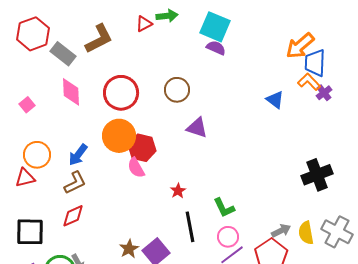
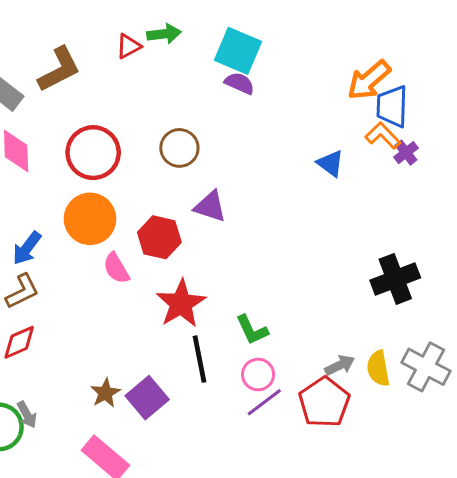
red hexagon: (142, 148) -> (159, 237), moved
red star: (178, 191) -> (181, 304), size x2.0

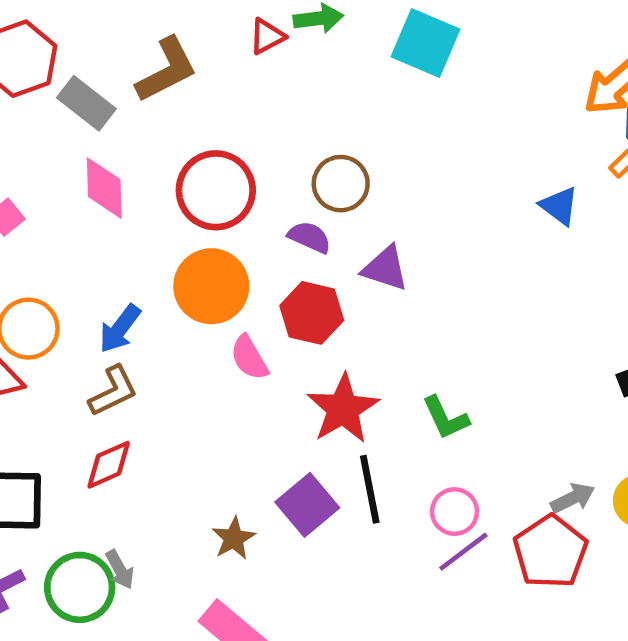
purple semicircle: (240, 83) -> (309, 237), moved
green L-shape: (252, 330) -> (446, 418), moved
purple square: (147, 398) -> (307, 505), moved

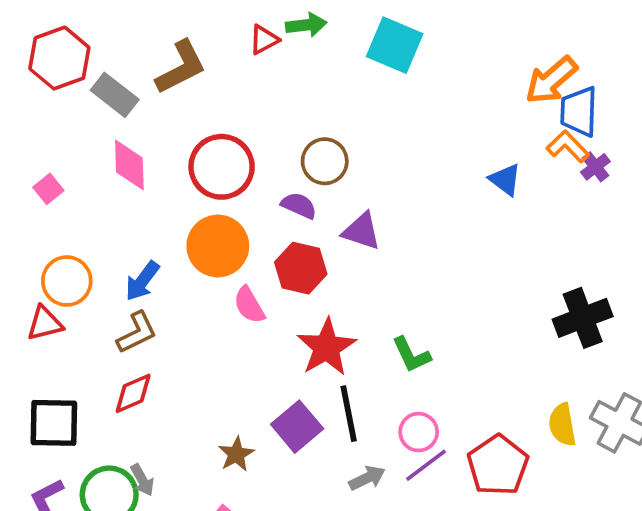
gray arrow: (573, 498) -> (367, 478), moved

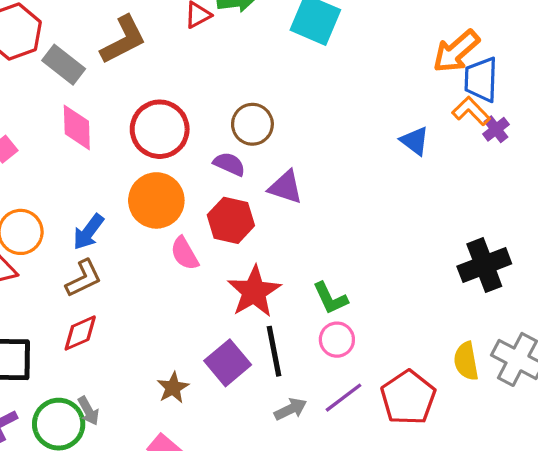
pink circle: (419, 432) -> (337, 340), moved

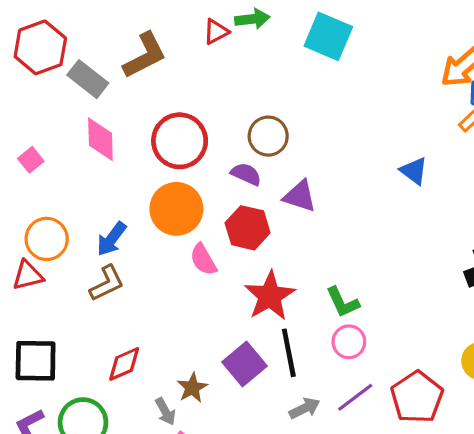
blue triangle: (415, 141) -> (414, 171), moved
red diamond: (80, 333) -> (124, 364), moved
gray arrow: (88, 411) -> (165, 411), moved

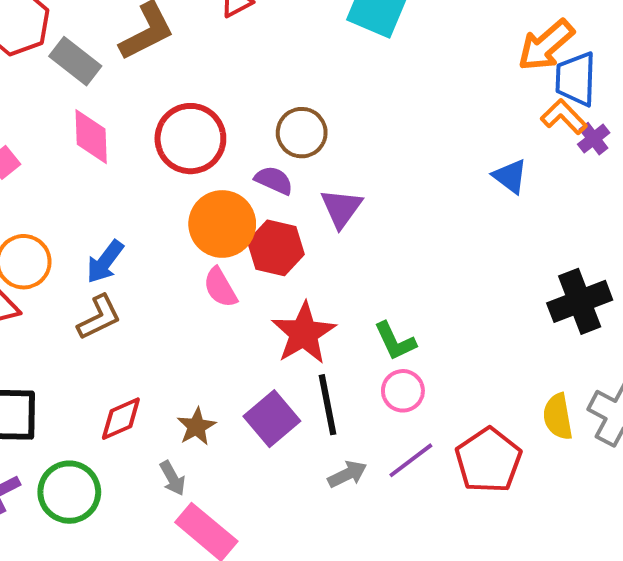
blue triangle: (414, 171) -> (510, 176), moved
purple triangle: (300, 196) -> (341, 208), turned 48
orange circle: (176, 209) -> (222, 224), moved
brown star: (192, 388) -> (196, 427), moved

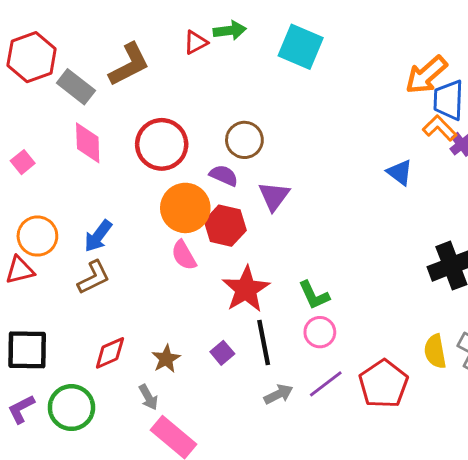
purple square: (272, 419) -> (222, 353), size x0.6

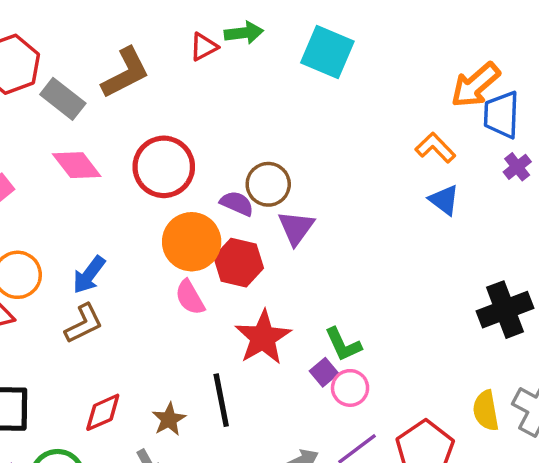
orange L-shape: (440, 128) -> (435, 148), moved
brown circle: (244, 140) -> (268, 184), moved
pink diamond: (88, 143) -> (77, 165), turned -36
black line: (264, 342) -> (221, 400), moved
purple square: (222, 353) -> (324, 372), moved

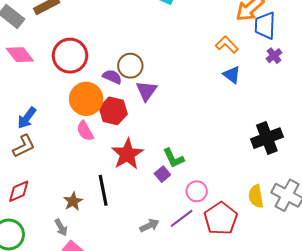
pink circle: (350, 388) -> (197, 191), moved
red diamond: (103, 412) -> (19, 191), moved

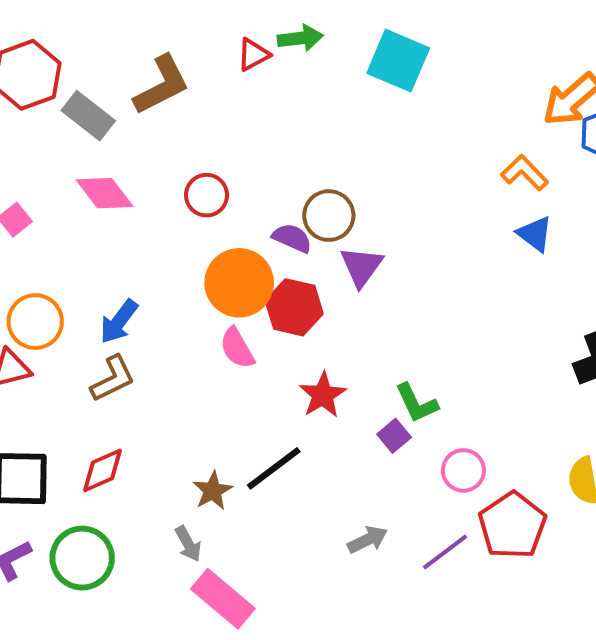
red circle: (70, 56) -> (207, 195), size x0.6
red star: (127, 154) -> (323, 395), size x0.7
black line: (103, 190) -> (274, 468), turned 64
purple line: (182, 218) -> (445, 552), moved

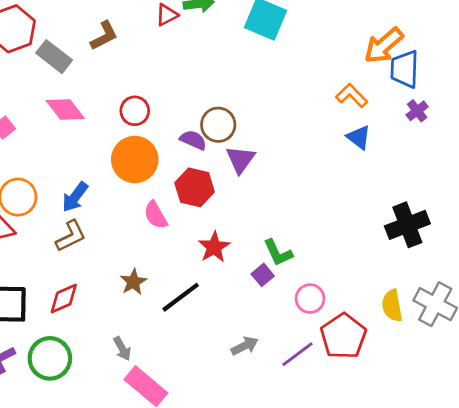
brown L-shape: (162, 85) -> (104, 36), size x0.7
orange circle: (239, 283) -> (135, 159), moved
brown star: (213, 491) -> (133, 282), moved

